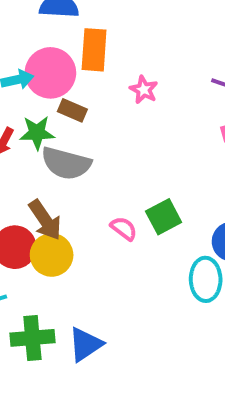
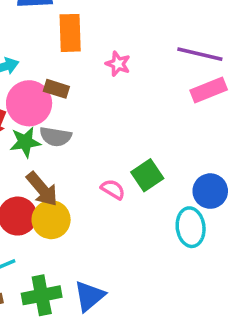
pink circle: (50, 73) -> (29, 103), moved
green star: (37, 133) -> (25, 142), moved
gray semicircle: (66, 163) -> (56, 137), size x0.7

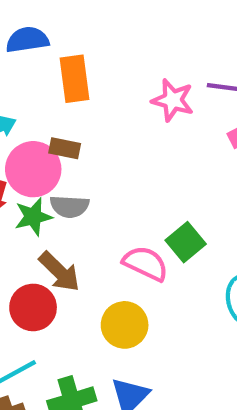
pink star: (118, 64) -> (173, 100), moved, size x1.4
pink semicircle: (113, 189) -> (146, 263), size x1.5
yellow circle: (51, 220) -> (125, 325), moved

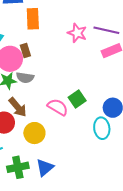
brown rectangle: (65, 148) -> (25, 50), turned 56
yellow circle: (125, 325) -> (34, 133), moved

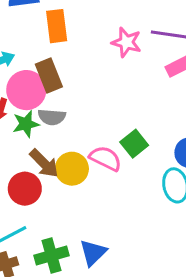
brown rectangle: (25, 50) -> (49, 76), size x1.5
yellow circle: (34, 133) -> (72, 169), moved

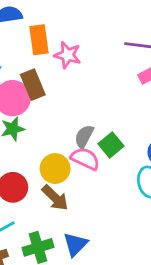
pink star: (126, 42) -> (68, 55), moved
gray semicircle: (52, 117) -> (84, 136), moved, turned 115
brown arrow: (44, 163) -> (55, 198), moved

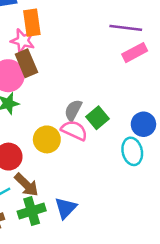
pink star: (68, 55) -> (23, 41), moved
brown arrow: (55, 198) -> (26, 185), moved

